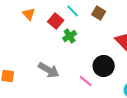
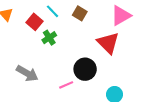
pink line: (86, 81) -> (66, 85), turned -64

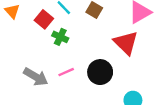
green cross: (49, 38) -> (60, 37), turned -32
pink line: (66, 85) -> (66, 72), moved

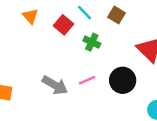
green cross: (60, 37) -> (92, 42), moved

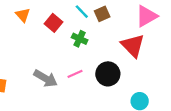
cyan line: (84, 13) -> (82, 12), moved
brown square: (116, 15) -> (102, 14), turned 35

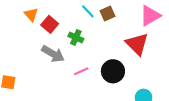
red square: (53, 23) -> (50, 24), moved
green cross: (80, 39) -> (76, 37), moved
gray arrow: (46, 78) -> (53, 54), moved

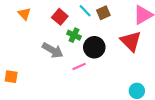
orange triangle: (31, 15) -> (24, 14), moved
red square: (50, 24) -> (60, 17), moved
black circle: (113, 71) -> (94, 47), moved

